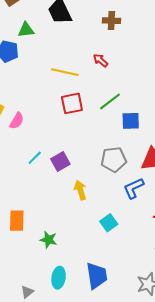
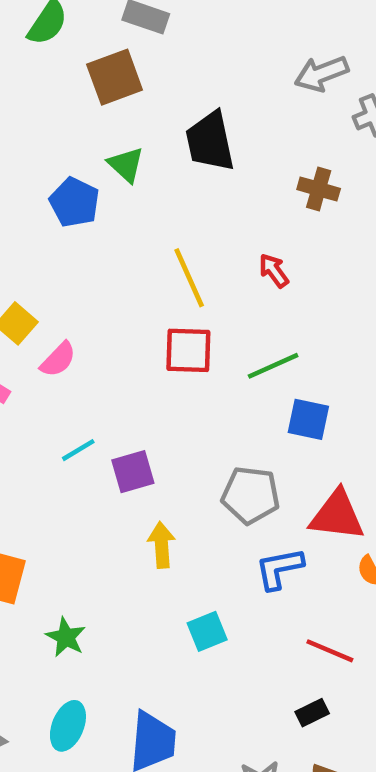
green triangle: (26, 30) -> (126, 165), turned 36
yellow line: (65, 72) -> (189, 278), turned 40

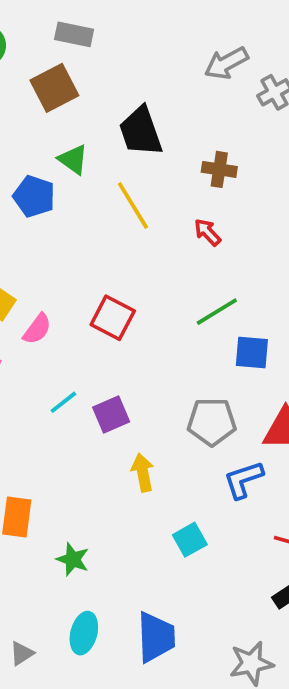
brown cross: (319, 189) -> (219, 169), moved
yellow line: (189, 278) -> (133, 205), moved
red square: (188, 350) -> (113, 318), moved, turned 33

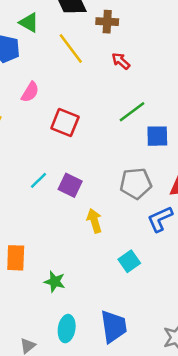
brown cross: (219, 169) -> (107, 22), moved
pink semicircle: (37, 329) -> (30, 92), moved
purple square: (111, 414) -> (70, 185), turned -35

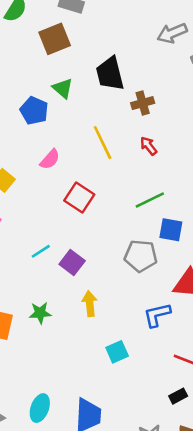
brown cross: (107, 22) -> (143, 103), turned -30
yellow line: (71, 48) -> (103, 143), moved
gray pentagon: (136, 183) -> (141, 256), moved
green star: (55, 282) -> (40, 313), moved, turned -30

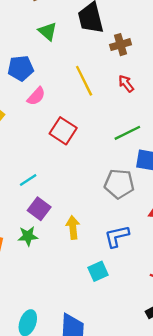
blue pentagon: (34, 111) -> (21, 68), moved, turned -30
purple square: (72, 263) -> (39, 209), moved
blue L-shape: (157, 315) -> (117, 236), moved

